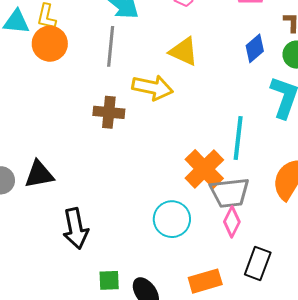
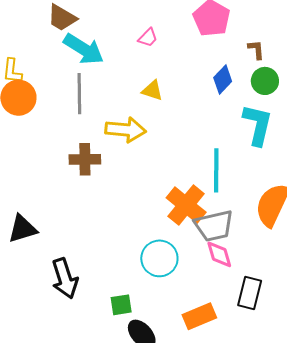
yellow triangle: (184, 51) -> (152, 90), size x0.7
pink diamond: (232, 222) -> (219, 254), turned -36
green square: (109, 280) -> (121, 305), moved

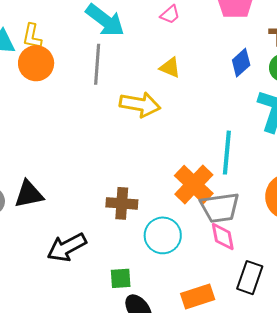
brown cross: (85, 159) -> (122, 203), moved
black arrow: (65, 278) -> (67, 247), turned 75

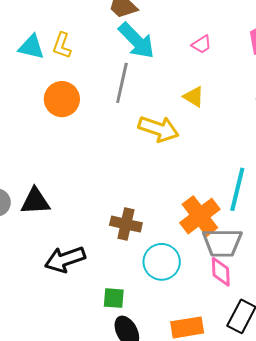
orange circle: (36, 63) -> (62, 99), moved

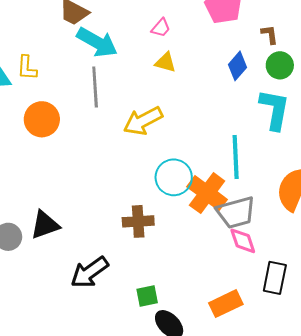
yellow triangle: (194, 97) -> (165, 62), moved
yellow arrow: (159, 129) -> (143, 121), turned 150
cyan circle: (162, 262) -> (174, 177), moved

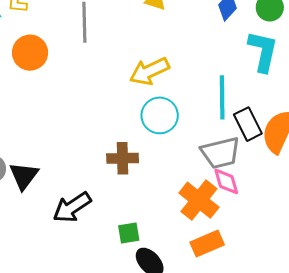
yellow arrow: (143, 121) -> (149, 71), moved
orange cross: (207, 193) -> (199, 200), moved
black triangle: (45, 225) -> (24, 176), moved, turned -36
black rectangle: (275, 278) -> (248, 124), moved, turned -40

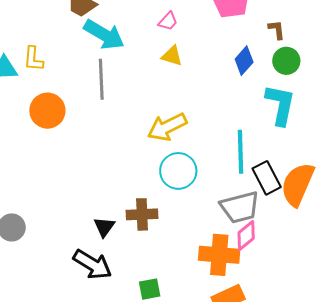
black triangle: (24, 176) -> (104, 227), moved, size x0.7
pink diamond: (226, 181) -> (246, 236), turned 68
orange cross: (199, 200) -> (219, 255), turned -33
black arrow: (72, 207) -> (92, 264), turned -114

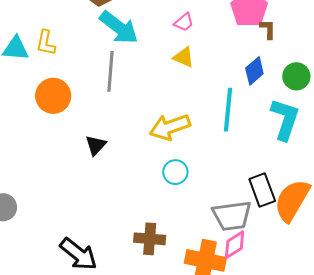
brown L-shape: (277, 30) -> (268, 29), moved
cyan line: (240, 152) -> (228, 110), moved
cyan circle: (178, 171) -> (175, 172), size x0.7
brown cross: (142, 214) -> (150, 239), moved
black triangle: (104, 227) -> (96, 145), moved

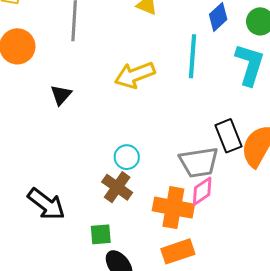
cyan circle: (175, 172) -> (127, 157), moved
brown cross: (150, 239) -> (117, 187), turned 32

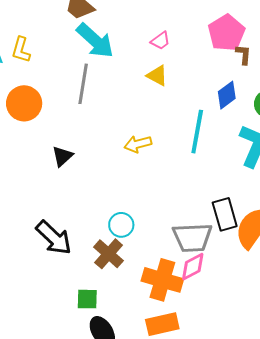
yellow arrow: (135, 75) -> (138, 144), size x0.7
black arrow: (46, 204) -> (54, 238), moved

